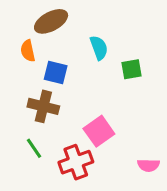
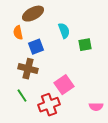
blue square: (56, 72) -> (36, 47), turned -35

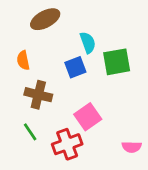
orange semicircle: (18, 33) -> (23, 60), moved
green square: (85, 45) -> (117, 62), size x1.5
blue square: (36, 47) -> (75, 67), moved

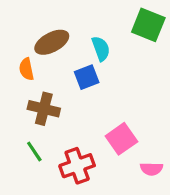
brown ellipse: (45, 19) -> (52, 42), moved
green square: (117, 62) -> (148, 25), moved, turned 32
pink square: (88, 117) -> (121, 139), moved

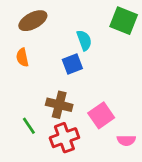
brown ellipse: (52, 42) -> (33, 21), moved
brown cross: (44, 109) -> (59, 105), moved

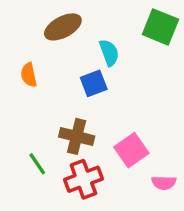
brown ellipse: (33, 21) -> (63, 27), moved

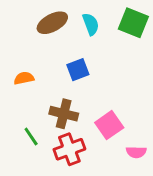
cyan semicircle: (109, 53) -> (91, 24), moved
orange semicircle: (29, 75) -> (24, 78), moved, turned 90

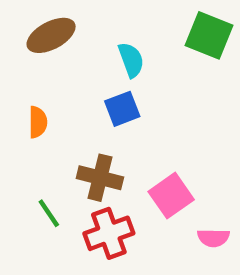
brown ellipse: (52, 23) -> (51, 35), moved
cyan semicircle: (91, 24) -> (131, 60), moved
orange semicircle: (24, 78) -> (38, 122), turned 102

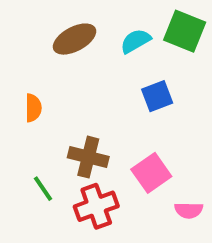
brown ellipse: (51, 35) -> (75, 39), moved
cyan semicircle: (131, 60) -> (136, 41), moved, turned -100
blue square: (122, 109) -> (157, 96), moved

